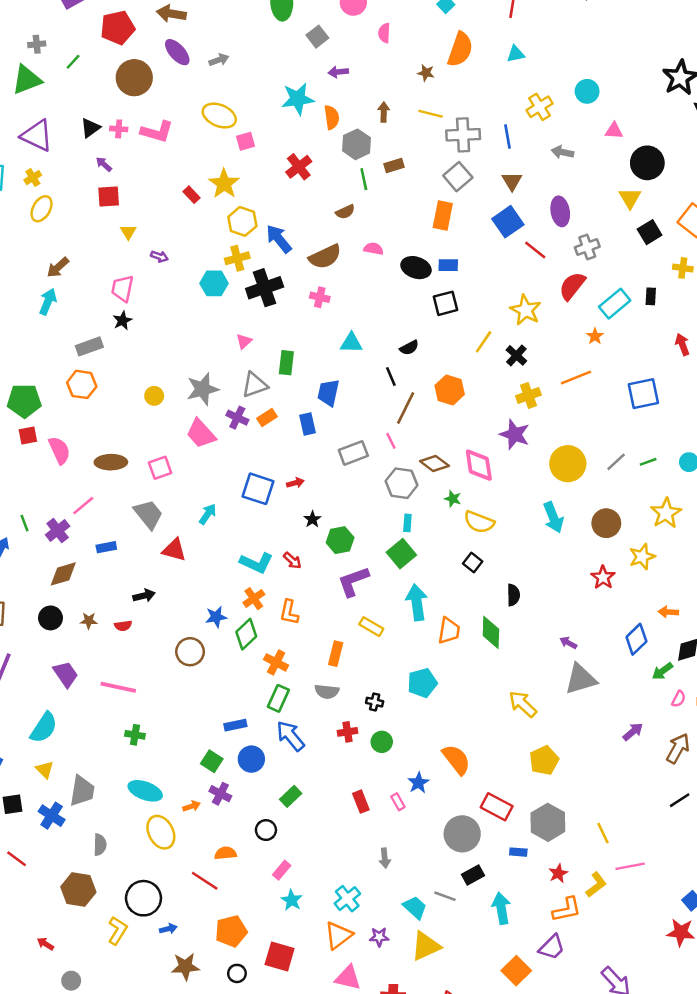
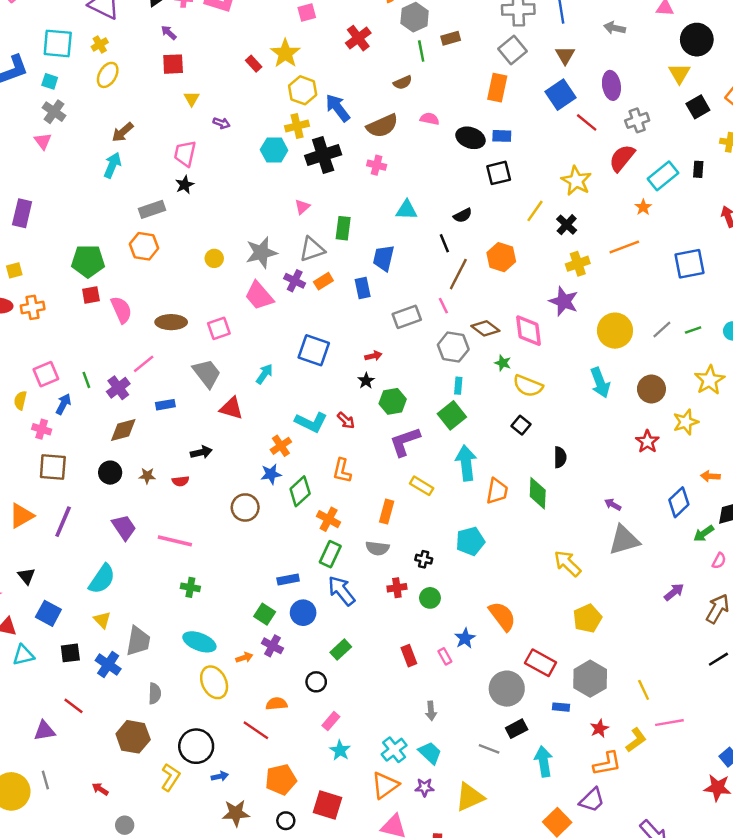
red arrow: (295, 483) -> (373, 356), moved
orange cross: (254, 599) -> (281, 446), moved
cyan trapezoid: (415, 907) -> (430, 753), moved

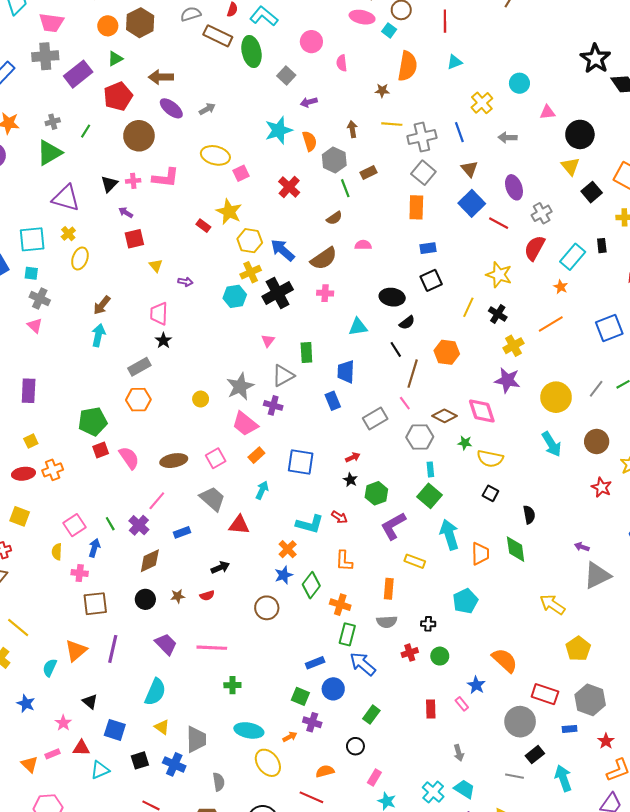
black ellipse: (471, 138) -> (392, 297), moved
orange rectangle: (323, 281) -> (256, 455), moved
red rectangle: (409, 656) -> (431, 709), turned 30

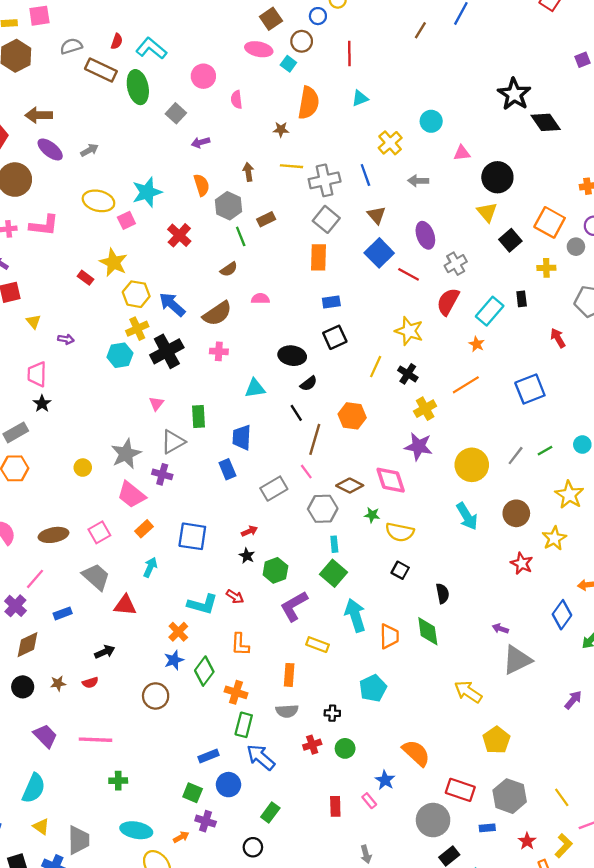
cyan star: (279, 130) -> (147, 192), moved

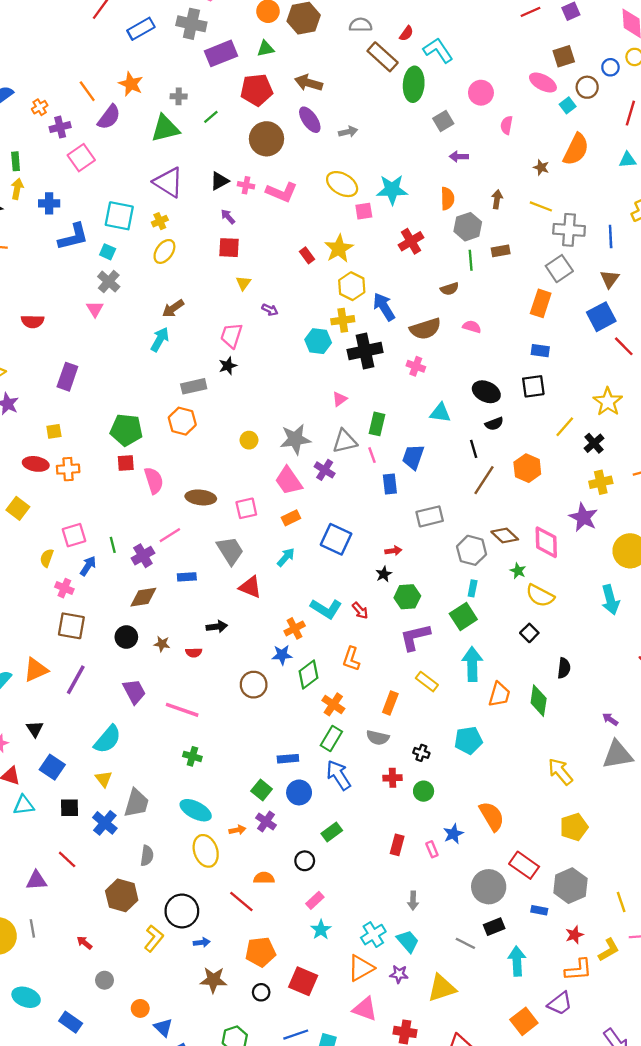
pink line: (306, 472) -> (372, 455), moved

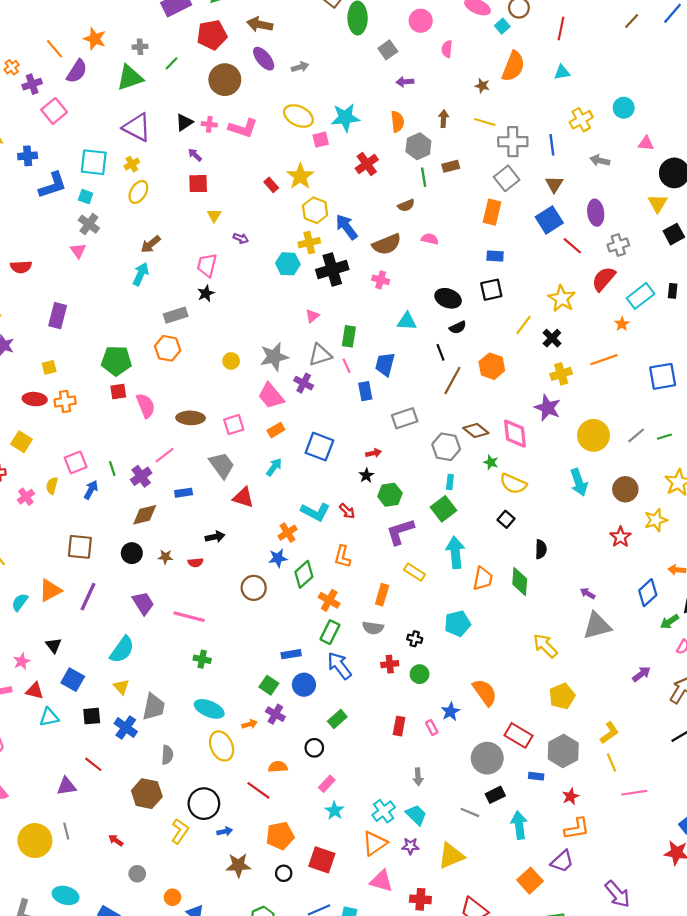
pink cross: (64, 588) -> (26, 497), moved, turned 35
yellow L-shape: (609, 950) -> (609, 733), moved

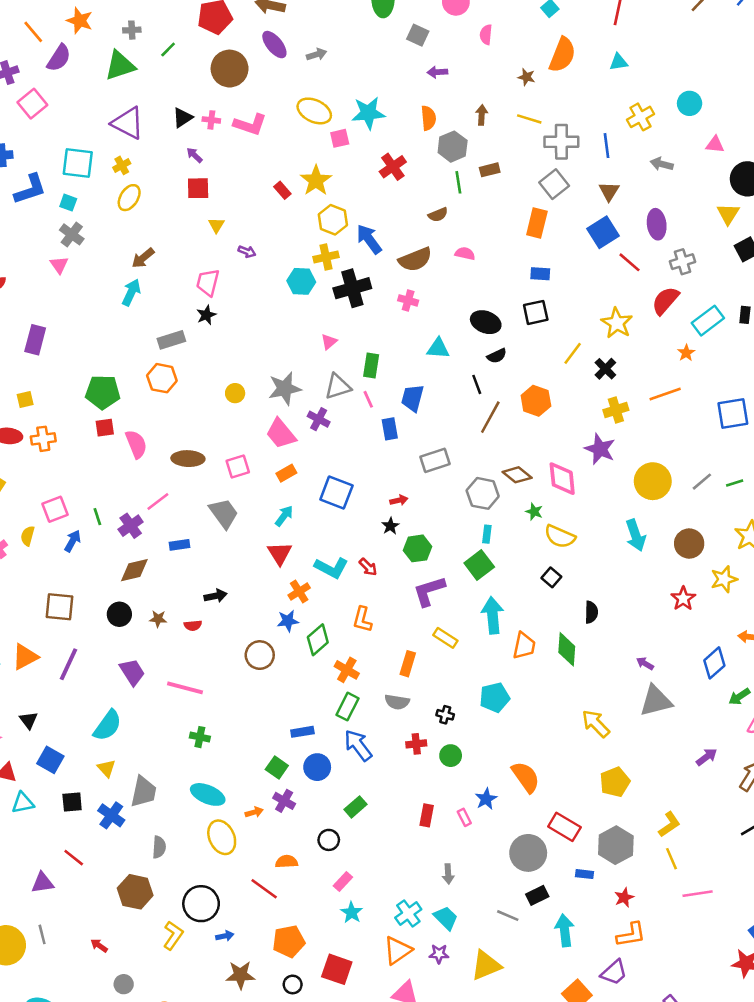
gray square: (388, 50) -> (418, 35), turned -30
red triangle: (243, 497) -> (280, 553), moved, turned 40

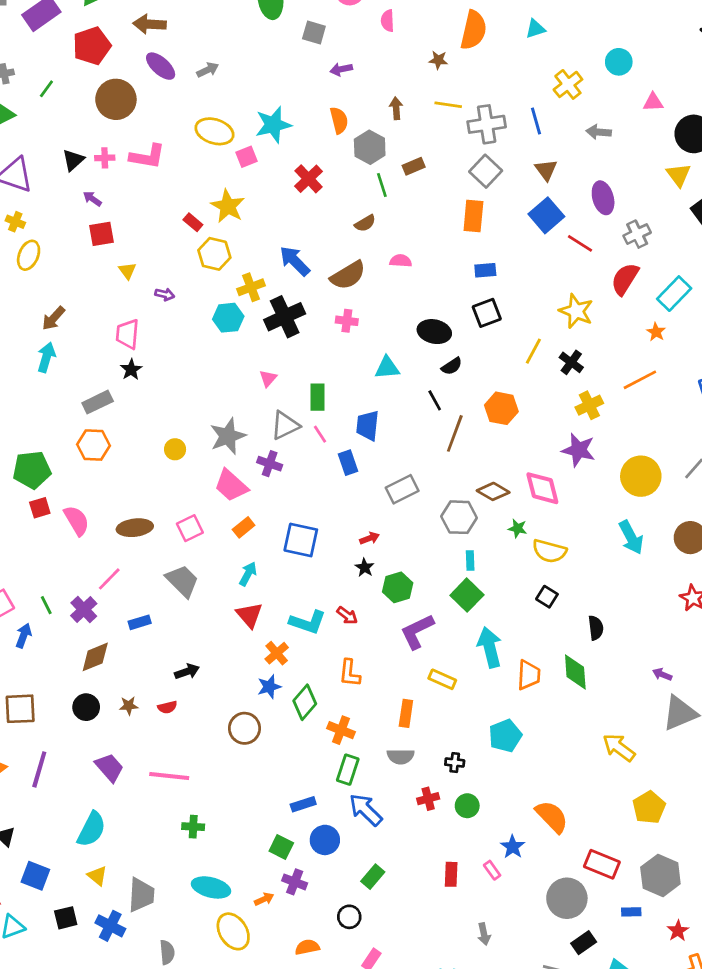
yellow cross: (122, 165) -> (15, 222), turned -30
yellow hexagon: (333, 220) -> (214, 254), moved

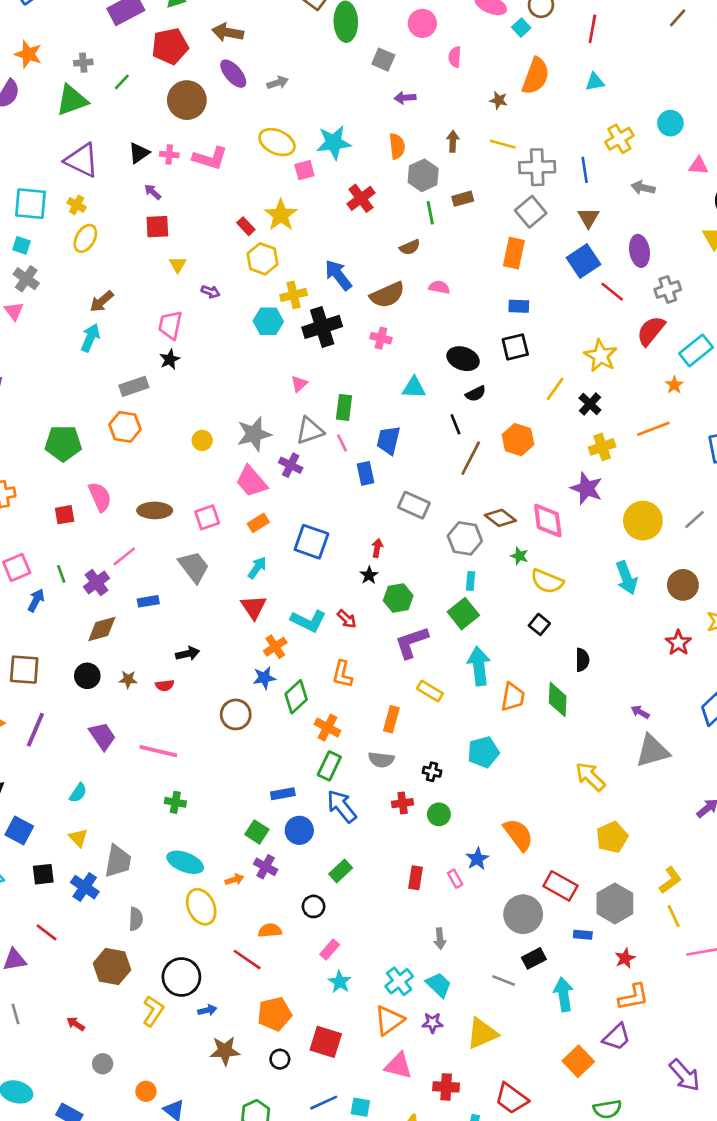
gray rectangle: (402, 489) -> (414, 505), turned 44
red square: (40, 508) -> (65, 515), moved
red arrow: (370, 538) -> (377, 548), turned -66
cyan semicircle: (91, 829) -> (78, 793), size x0.6

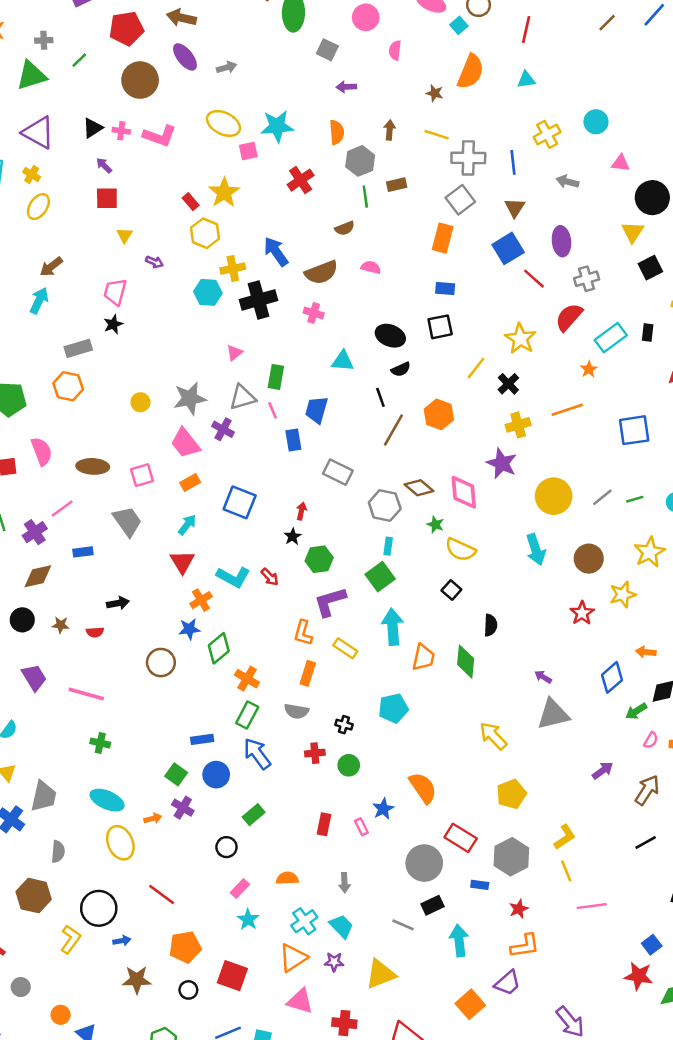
orange L-shape: (342, 674) -> (303, 633), moved
orange semicircle: (270, 930) -> (287, 878), moved

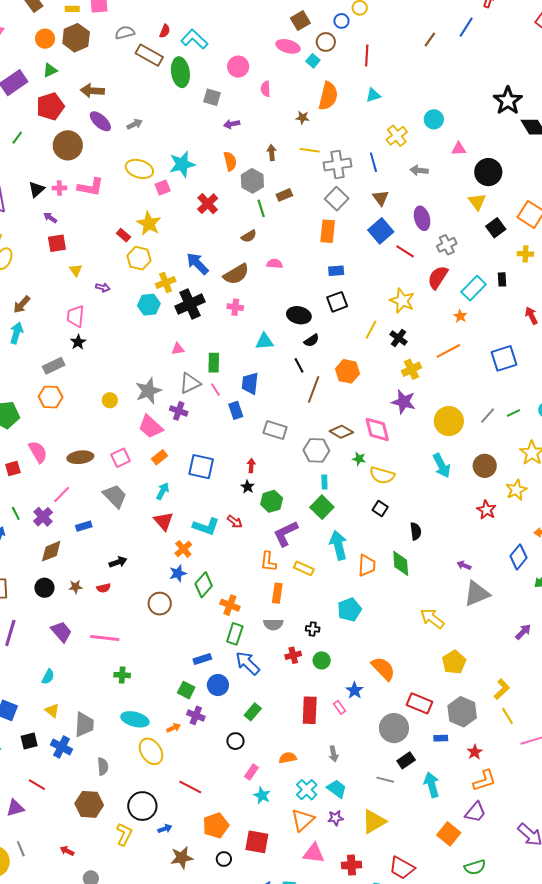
pink triangle: (234, 353) -> (178, 349), turned 40
red rectangle: (324, 824) -> (310, 710), size x1.5

